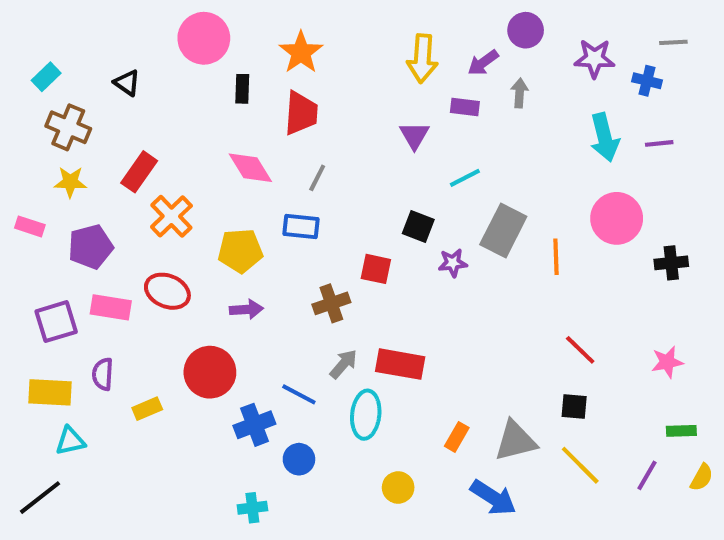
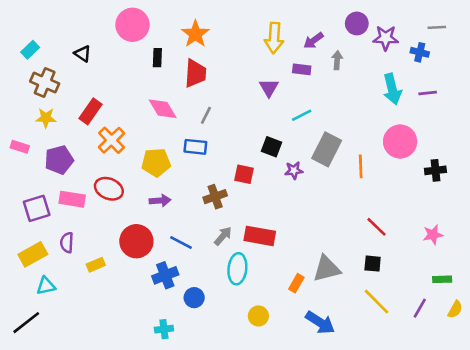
purple circle: (526, 30) -> (357, 23), moved
yellow rectangle: (50, 392) -> (33, 254), turned -32
blue line: (299, 394) -> (181, 243), moved
gray triangle: (515, 441) -> (327, 269), moved

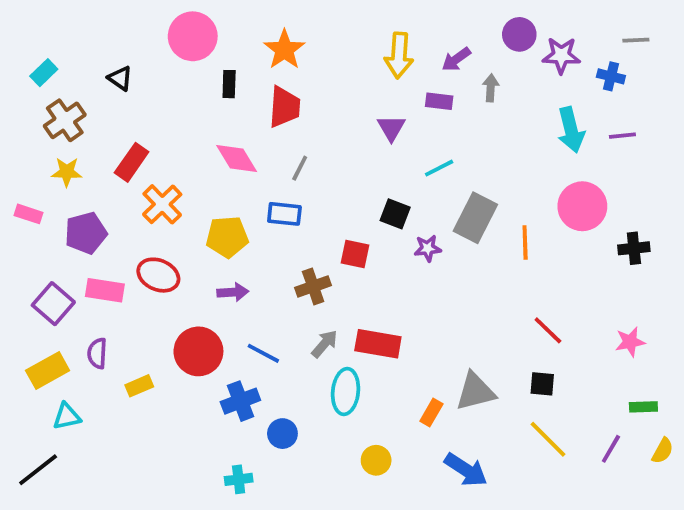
brown cross: (45, 82) -> (65, 120), turned 32
purple square: (37, 208) -> (53, 304), turned -32

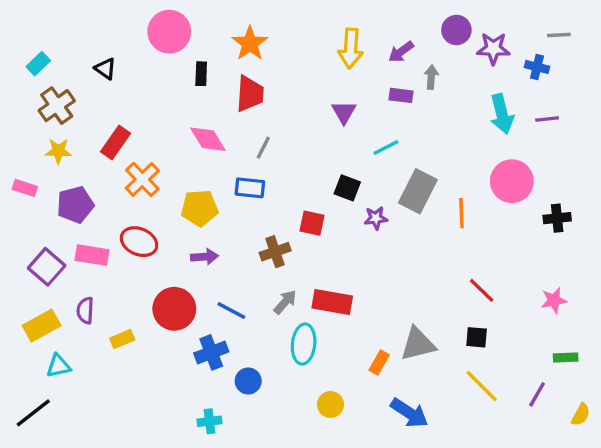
purple rectangle: (439, 101) -> (401, 95), moved
yellow semicircle: (663, 451) -> (581, 415), moved

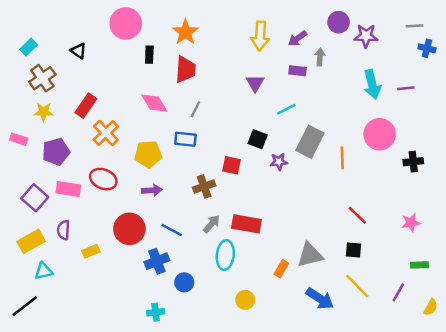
blue cross: (537, 67) -> (427, 48), moved
blue arrow: (409, 413) -> (320, 299), moved

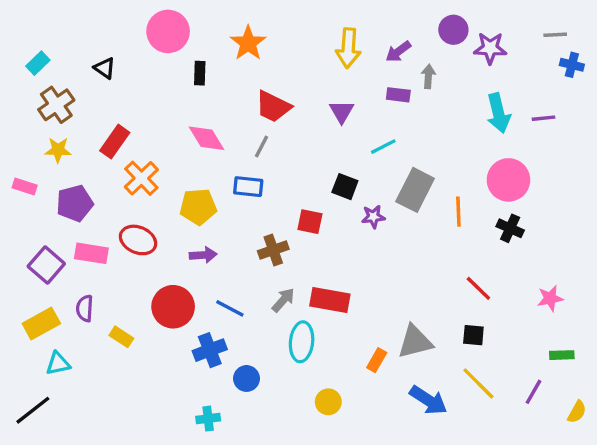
red trapezoid: (185, 70) -> (273, 107), moved, turned 112
black cross: (413, 162) -> (510, 228), moved, turned 30
yellow rectangle: (91, 251) -> (121, 337), turned 56

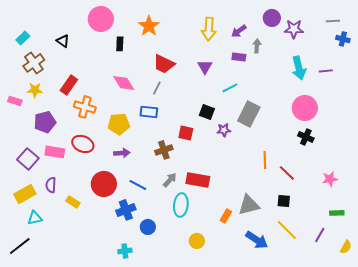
orange cross: (141, 178) -> (85, 107), turned -30
pink rectangle: (25, 187) -> (15, 101), moved
orange line: (458, 212) -> (265, 160), moved

